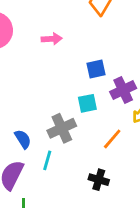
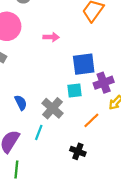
blue square: (96, 69) -> (84, 64), size x1.5
gray cross: (62, 128) -> (53, 108), turned -30
blue semicircle: (23, 139) -> (21, 103), moved

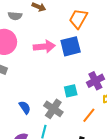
pink arrow: (51, 37) -> (44, 47), size x1.5
blue square: (84, 64) -> (71, 46), moved

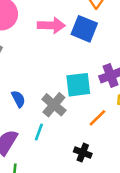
blue square: (71, 46) -> (84, 29), turned 30
cyan square: (71, 91) -> (78, 85), size x1.5

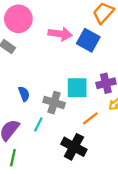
gray cross: (54, 105) -> (54, 103), turned -30
black cross: (83, 153) -> (74, 147), size x1.6

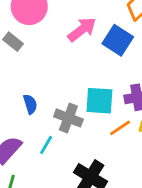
pink arrow: (60, 34) -> (82, 30), turned -50
orange line: (90, 118) -> (120, 128), moved

